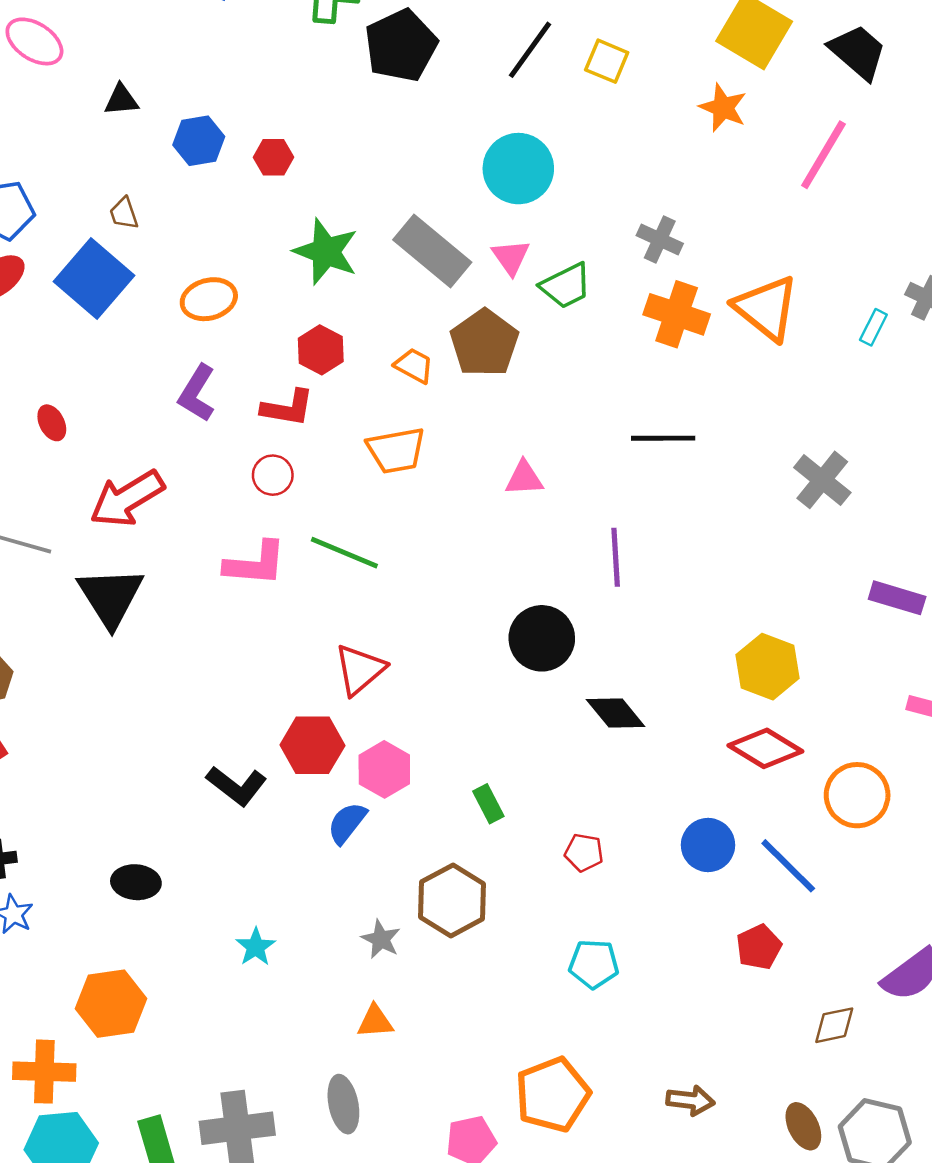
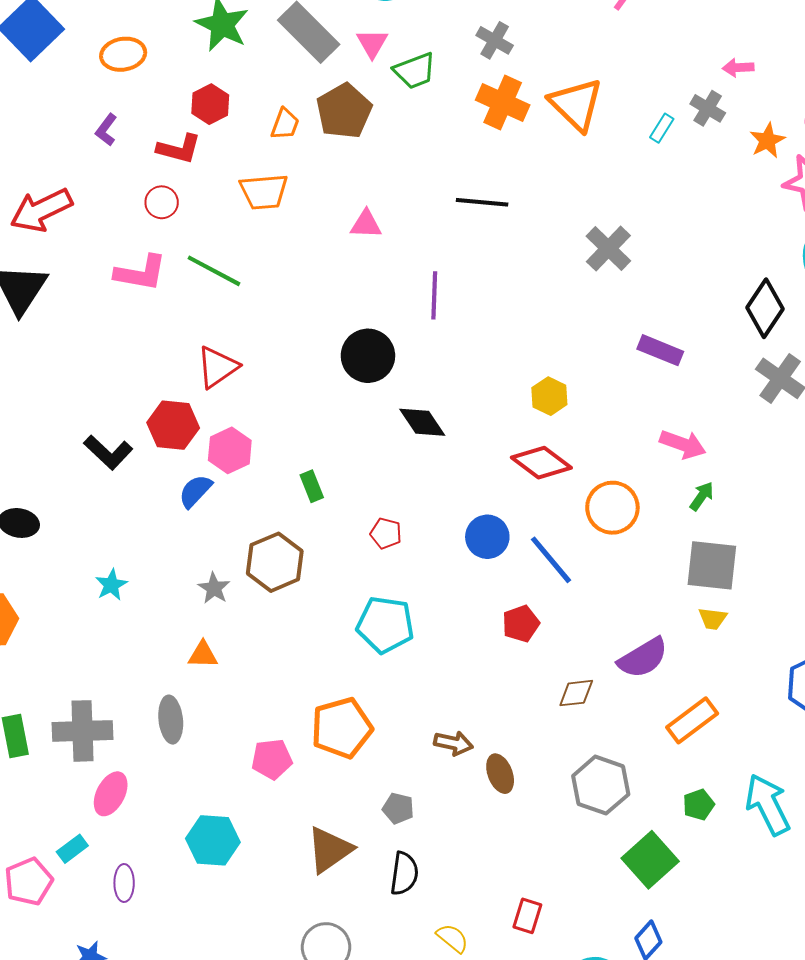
orange trapezoid: (414, 366) -> (285, 124), turned 76
purple L-shape: (197, 393) -> (106, 130), size x0.7
yellow hexagon: (767, 667) -> (549, 396), size x0.7
cyan pentagon: (594, 964) -> (385, 625), size x1.4
brown ellipse: (803, 1126) -> (500, 774), moved

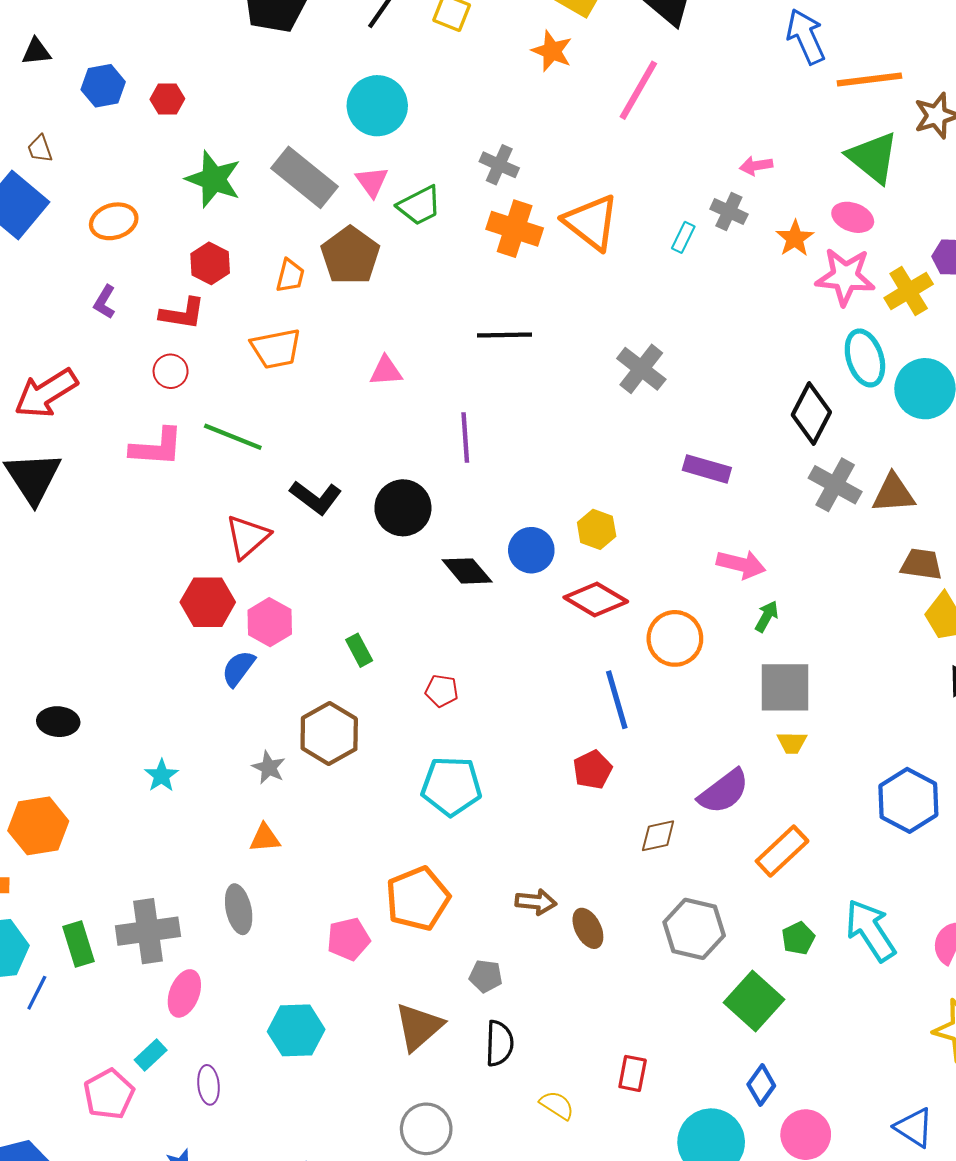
black L-shape: (108, 452) -> (316, 497), moved
blue circle: (487, 537) -> (531, 550), moved
blue line: (551, 560) -> (617, 700), turned 30

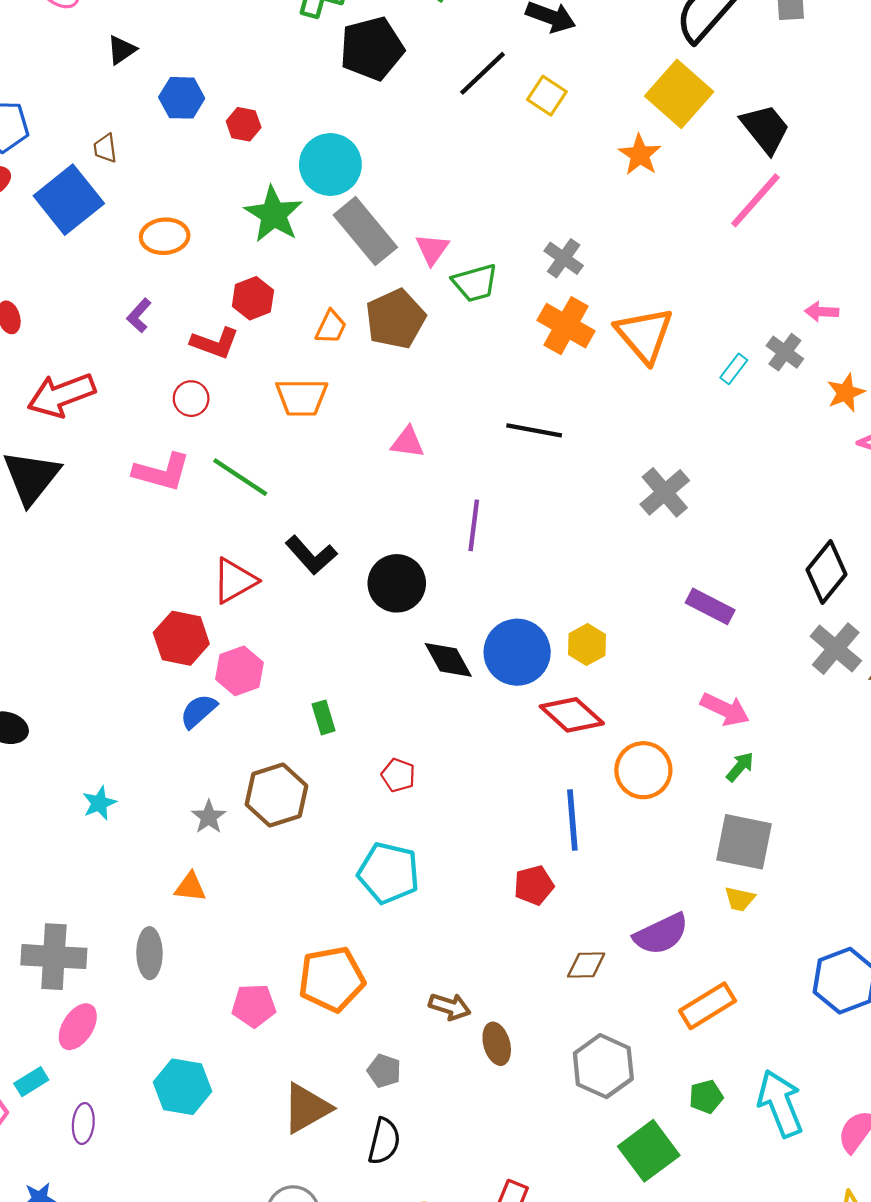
black triangle: (36, 52) -> (122, 50), turned -40
pink line: (638, 90) -> (755, 200), moved
cyan circle: (377, 106) -> (330, 164), moved
blue circle: (531, 550) -> (517, 652), size x1.4

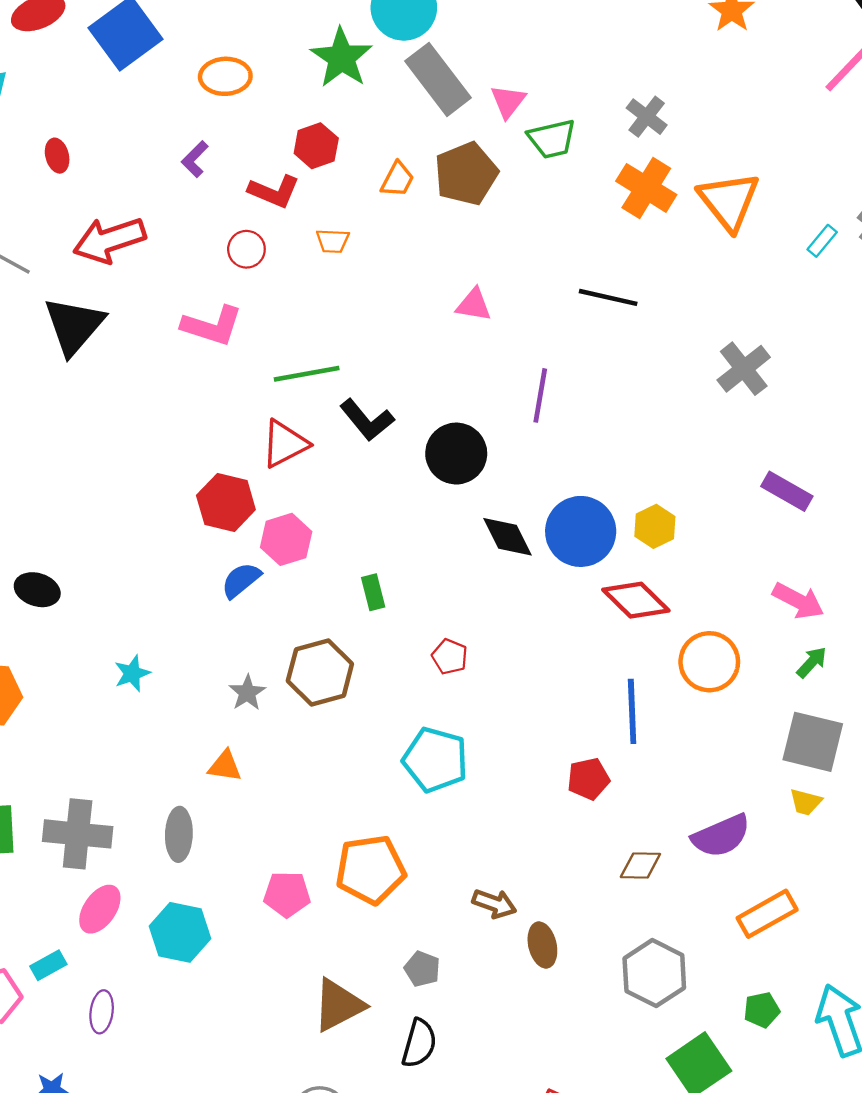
orange trapezoid: (302, 397) -> (333, 241), moved, size x0.6
green line: (240, 477) -> (307, 374), moved, turned -46
cyan hexagon: (183, 1087) -> (180, 932), moved

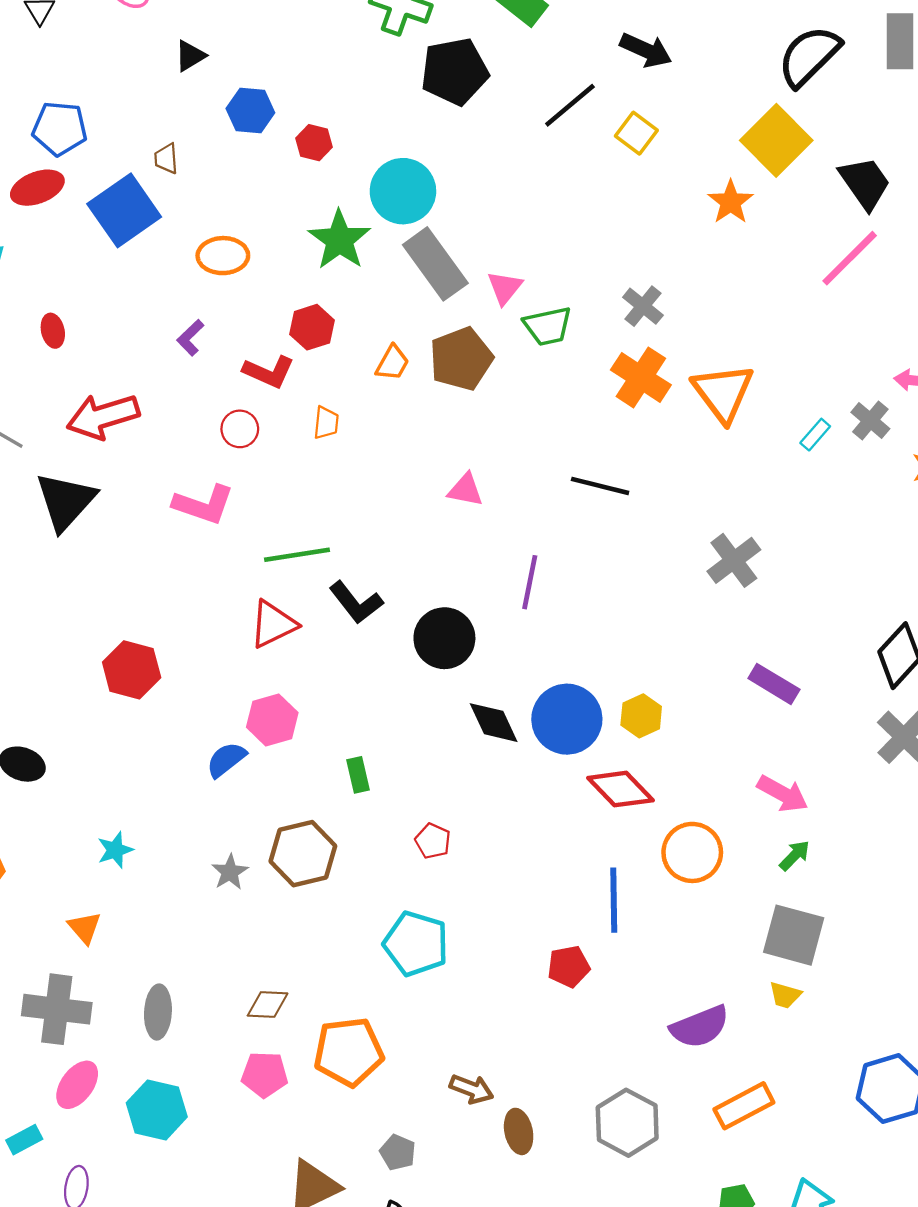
orange trapezoid: (333, 241) -> (326, 423), turned -88
red hexagon: (226, 502) -> (132, 670), moved
orange triangle: (225, 766) -> (84, 928), moved, turned 39
brown diamond: (640, 866) -> (268, 1005), moved
gray hexagon: (654, 973) -> (627, 1123), moved

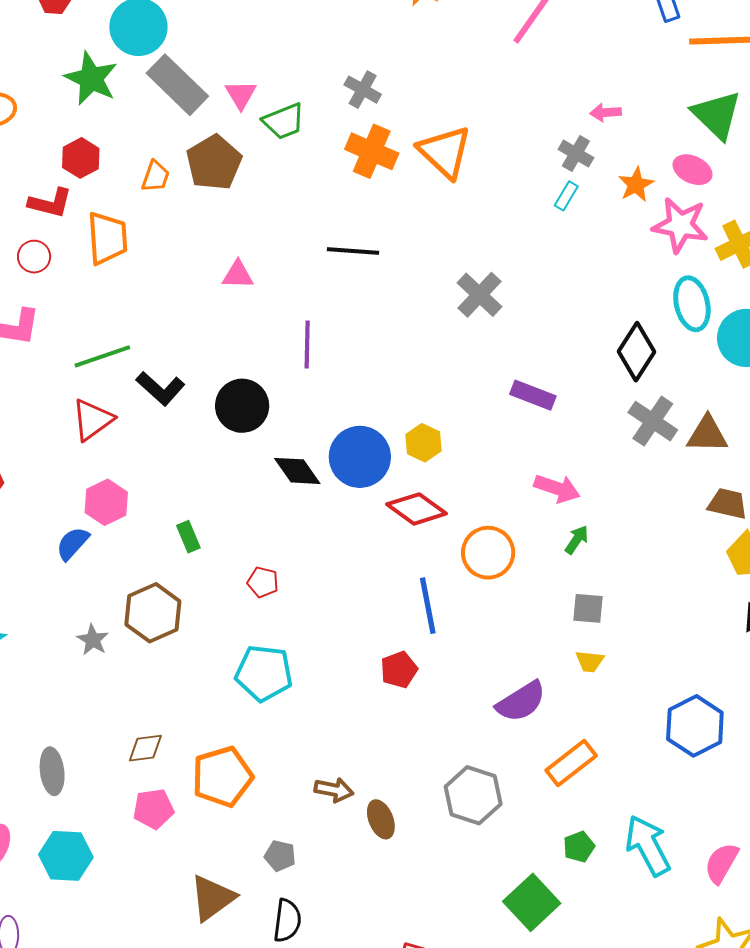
orange trapezoid: (326, 423) -> (107, 238), size x1.8
cyan rectangle: (815, 435) -> (566, 196), moved
gray square: (794, 935) -> (588, 608), size x0.6

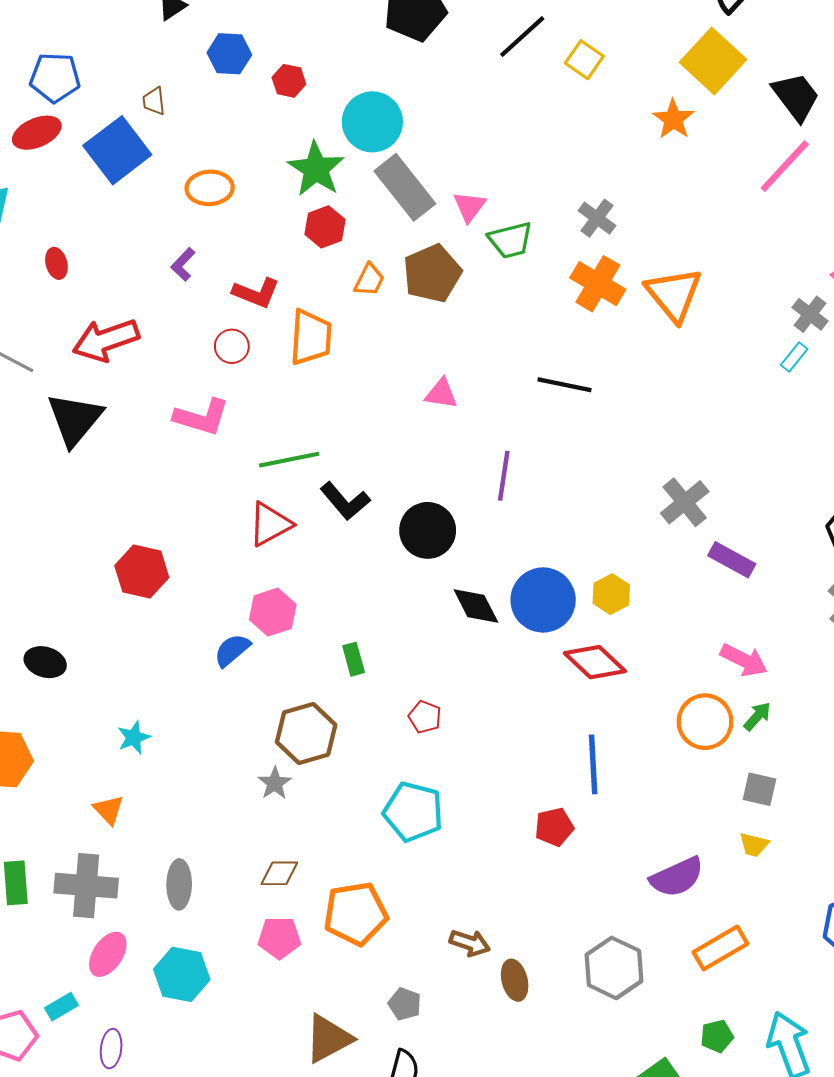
red hexagon: (81, 158) -> (325, 227), moved
gray cross: (480, 295) -> (685, 502), moved
orange circle: (488, 553) -> (705, 722), moved
gray star: (93, 640) -> (275, 783), moved

